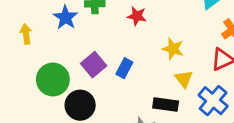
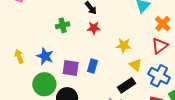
blue star: (66, 18) -> (45, 56), moved
purple square: (94, 65) -> (71, 68), turned -30
black rectangle: (166, 104) -> (127, 85), turned -30

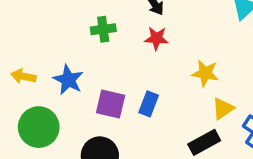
yellow arrow: (19, 56) -> (23, 76), turned -64
yellow triangle: (136, 65) -> (223, 109), turned 40
green circle: (44, 84) -> (39, 127), moved

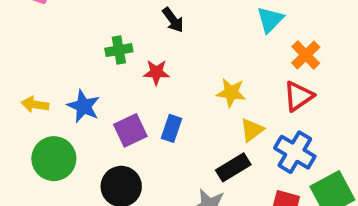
red star: (156, 38) -> (156, 72), moved
purple square: (111, 104) -> (130, 130), turned -36

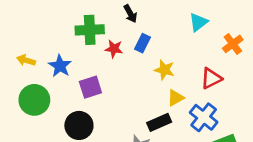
green cross: (119, 50) -> (90, 30), size x1.5
orange cross: (306, 55) -> (233, 44), moved
blue rectangle: (171, 128) -> (143, 43), moved

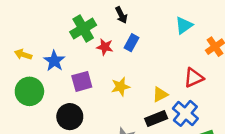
green cross: (90, 30) -> (83, 28), turned -30
yellow star: (164, 70) -> (121, 87), moved, turned -30
black rectangle: (159, 122) -> (156, 119), moved

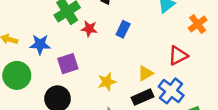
blue rectangle: (132, 43) -> (123, 29), moved
blue star: (54, 61) -> (40, 44), turned -30
yellow star: (121, 87) -> (107, 82), moved

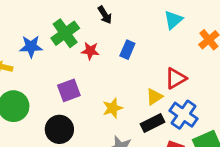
blue star: (40, 44) -> (31, 47), moved
red triangle: (178, 55) -> (176, 78), moved

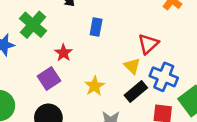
red star: (90, 51) -> (63, 53), moved, turned -30
yellow triangle: (154, 97) -> (132, 66), turned -30

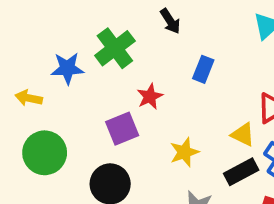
yellow triangle: (132, 66) -> (243, 135), turned -30

